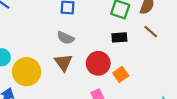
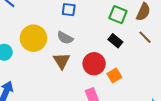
black rectangle: (119, 37) -> (115, 41), turned 40
yellow circle: (27, 72) -> (33, 38), moved

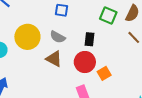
black rectangle: (115, 41) -> (89, 39), moved, turned 56
brown triangle: (62, 61) -> (54, 59), turned -30

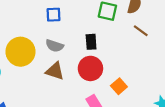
orange square: (104, 73) -> (119, 86), moved

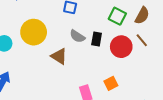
gray semicircle: (55, 46) -> (77, 36), moved
red circle: (90, 68) -> (121, 47), moved

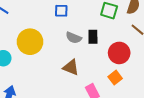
red circle: (121, 47) -> (119, 53), moved
brown triangle: (59, 56) -> (71, 67), moved

